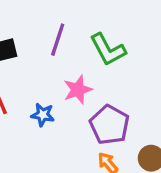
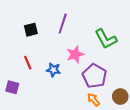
green L-shape: (108, 50) -> (106, 39), moved

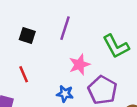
black square: (31, 30) -> (27, 35), turned 32
blue star: (53, 70) -> (65, 94), moved

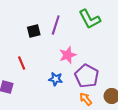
black square: (27, 35) -> (34, 31), moved, turned -32
green L-shape: (116, 46) -> (90, 19), moved

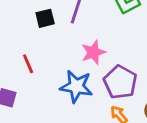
blue star: (56, 79) -> (76, 86), size x1.6

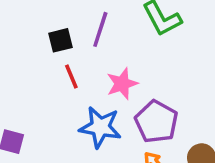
red line: (28, 64) -> (71, 76), moved

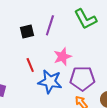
red line: (71, 76) -> (30, 65), moved
purple pentagon: (156, 122) -> (82, 78), turned -30

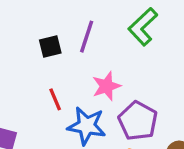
green L-shape: (85, 19) -> (143, 27), turned 75
purple pentagon: (82, 78) -> (138, 121), turned 30

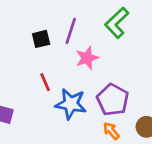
pink star: (106, 86) -> (87, 58), moved

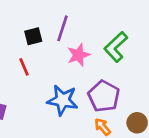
green L-shape: (117, 23) -> (116, 47), moved
red line: (45, 82) -> (24, 67), moved

